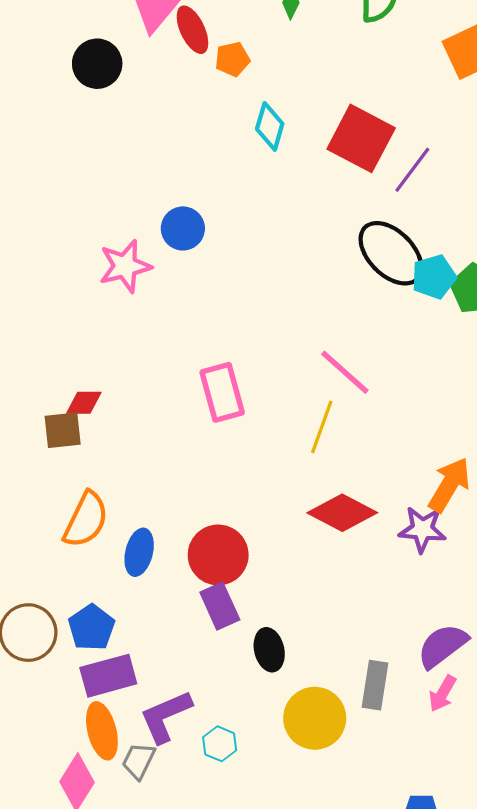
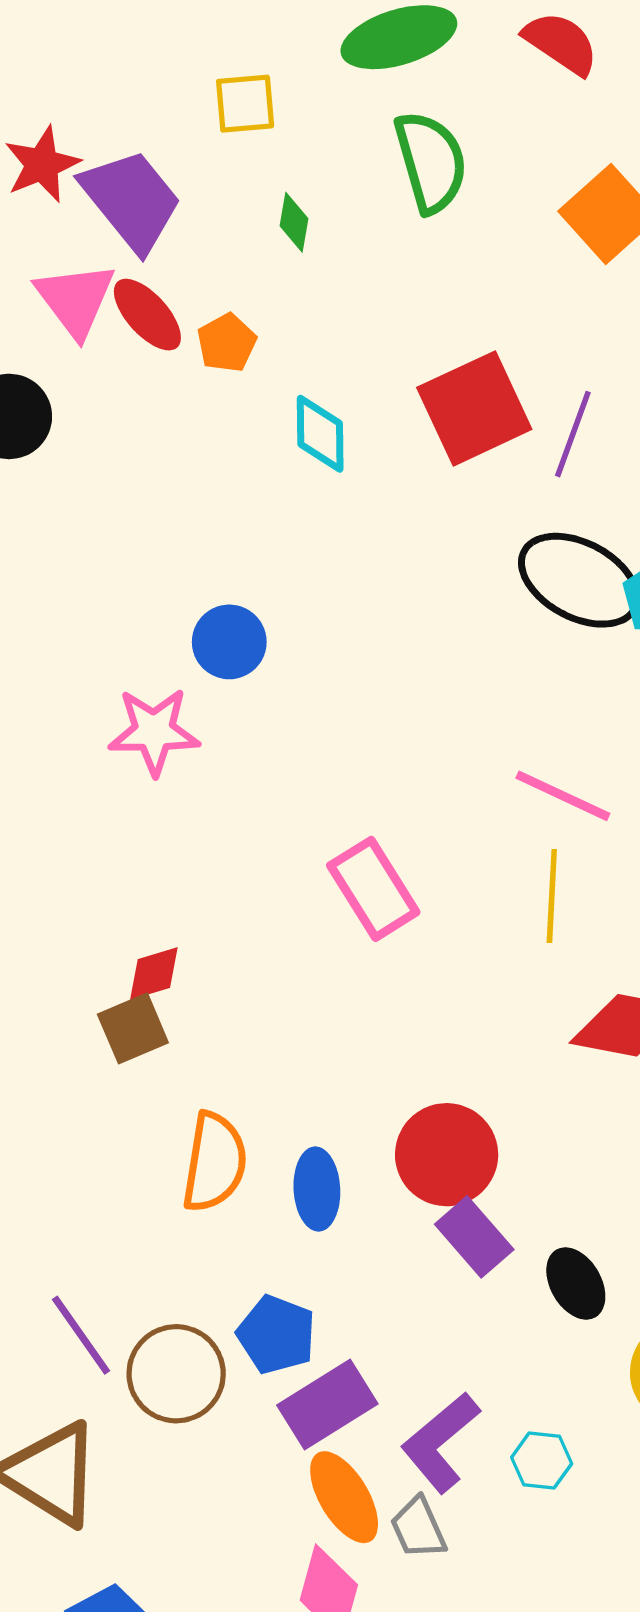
red square: (361, 138) -> (474, 408), turned -36
pink star: (125, 266) -> (154, 731), turned 30
gray trapezoid: (139, 761) -> (418, 1528), turned -33

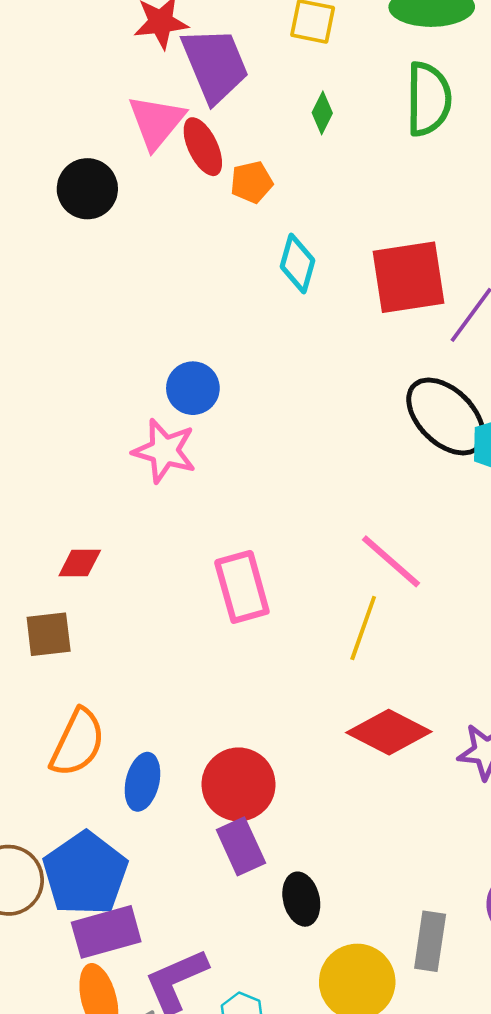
pink star: (154, 731) -> (164, 451), moved
red diamond: (154, 973) -> (80, 563), moved
blue pentagon: (276, 1335) -> (85, 874), size x1.5

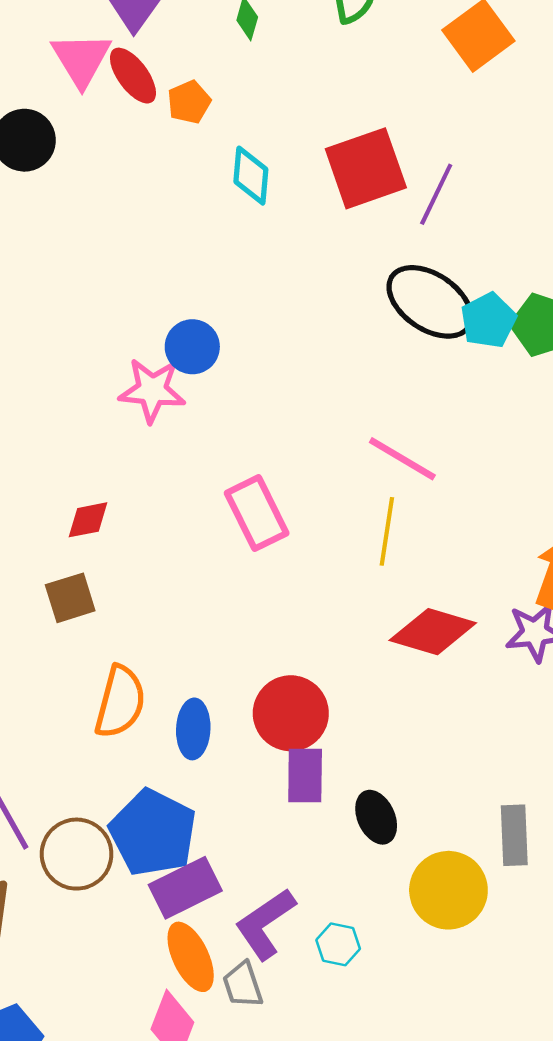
blue circle: (193, 388) -> (192, 347), moved
purple rectangle: (241, 846) -> (305, 776), turned 36

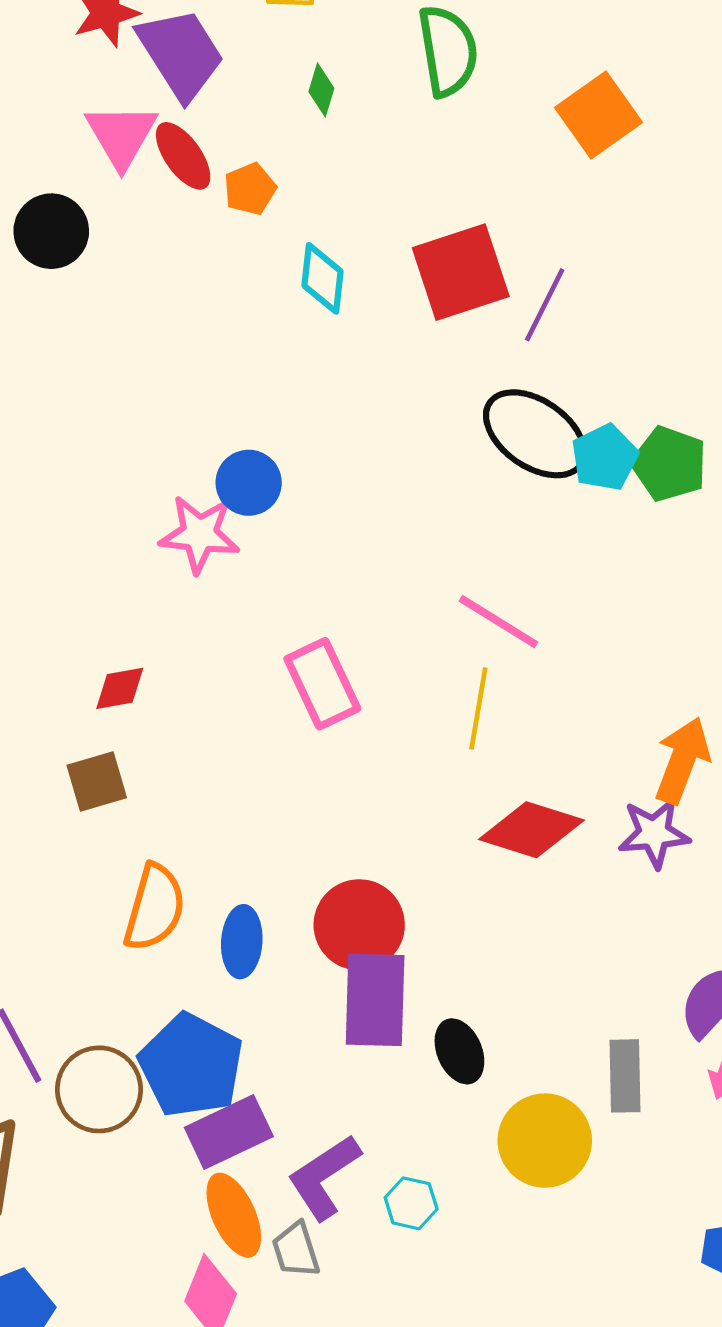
purple rectangle: (305, 776) -> (375, 1000), size x1.4

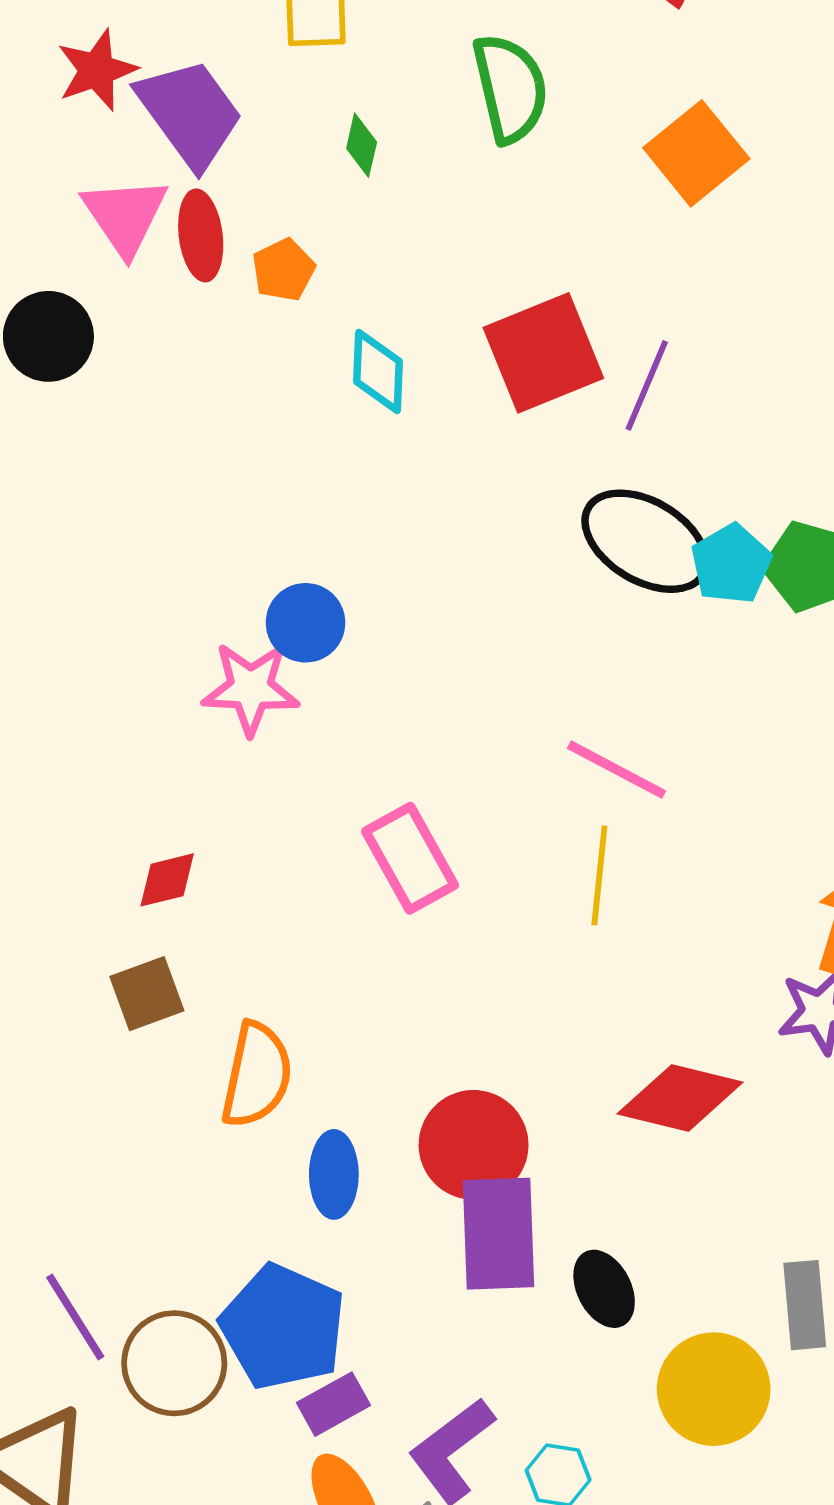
red ellipse: (183, 156) -> (201, 235), turned 32
red diamond: (531, 830) -> (680, 1098), moved
orange semicircle: (155, 907) -> (257, 1075), moved
purple rectangle: (229, 1132) -> (333, 1404), size x0.7

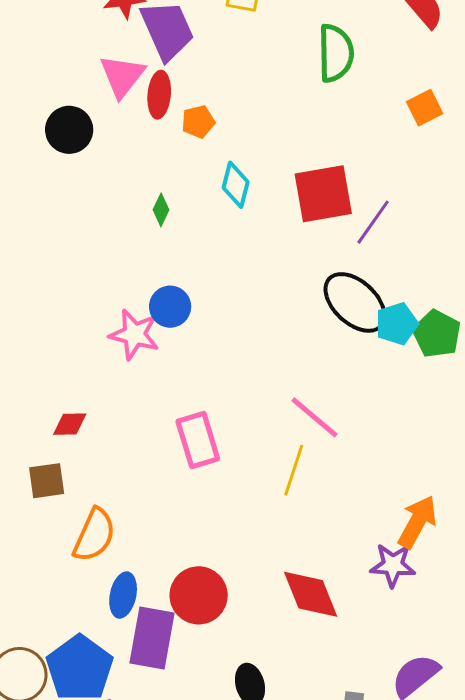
green diamond: (362, 145) -> (161, 210), moved
orange square: (696, 153) -> (425, 108), size x0.7
red diamond: (680, 1098) -> (311, 594), turned 42
purple rectangle: (499, 1234) -> (152, 638), moved

